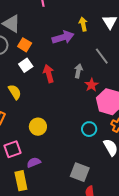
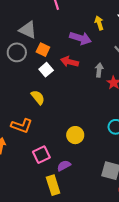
purple arrow: (63, 37) -> (80, 38), turned 40
red arrow: (49, 74) -> (69, 62), moved, turned -54
yellow circle: (38, 127) -> (75, 135), moved

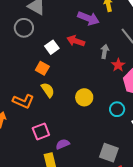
orange square: (43, 50) -> (42, 68), moved
yellow semicircle: (38, 97) -> (48, 90), moved
yellow circle: (75, 135) -> (84, 97), moved

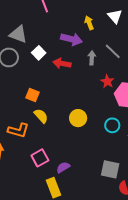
white square: (52, 47) -> (39, 53), moved
gray arrow: (105, 51) -> (92, 58), moved

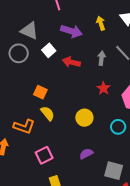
purple arrow: (71, 39) -> (71, 31), moved
red star: (107, 81) -> (103, 88), moved
purple semicircle: (63, 167) -> (86, 154), moved

